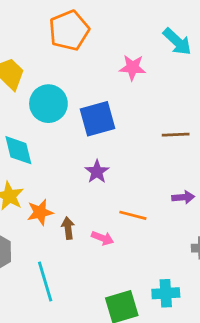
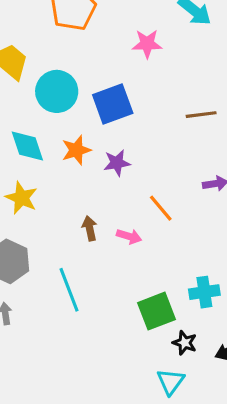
purple star: (97, 172) -> (117, 163), turned 30
orange star: (40, 212) -> (76, 150), moved
orange line: (133, 215) -> (161, 208), turned 40

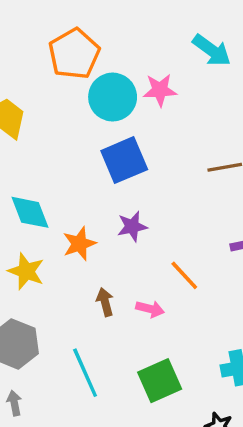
cyan circle: (57, 91) -> (113, 97), moved
orange star: (76, 150) -> (79, 244), moved
green square: (157, 311) -> (160, 381), moved

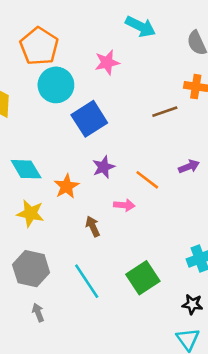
cyan circle: (113, 97) -> (56, 85), moved
orange line: (184, 275) -> (147, 180), moved
pink arrow: (150, 309) -> (124, 205), moved

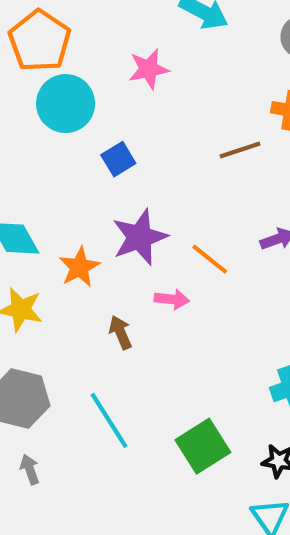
blue square: (89, 119) -> (118, 159), size x0.6
purple star: (103, 167) -> (140, 237), size x1.5
green square: (143, 278) -> (203, 446), moved

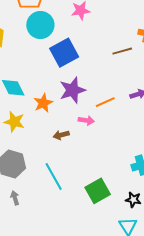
blue square: (118, 159) -> (64, 53), size x1.8
orange line: (210, 259) -> (105, 102), turned -66
brown arrow: (120, 332) -> (61, 135), turned -84

